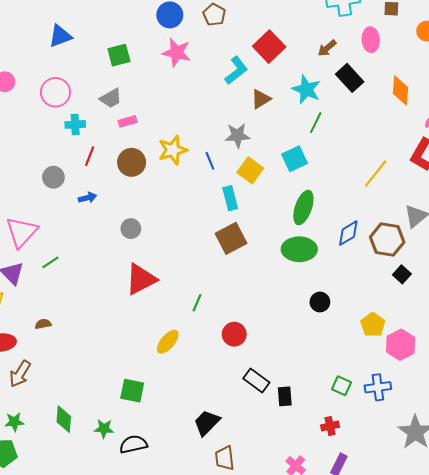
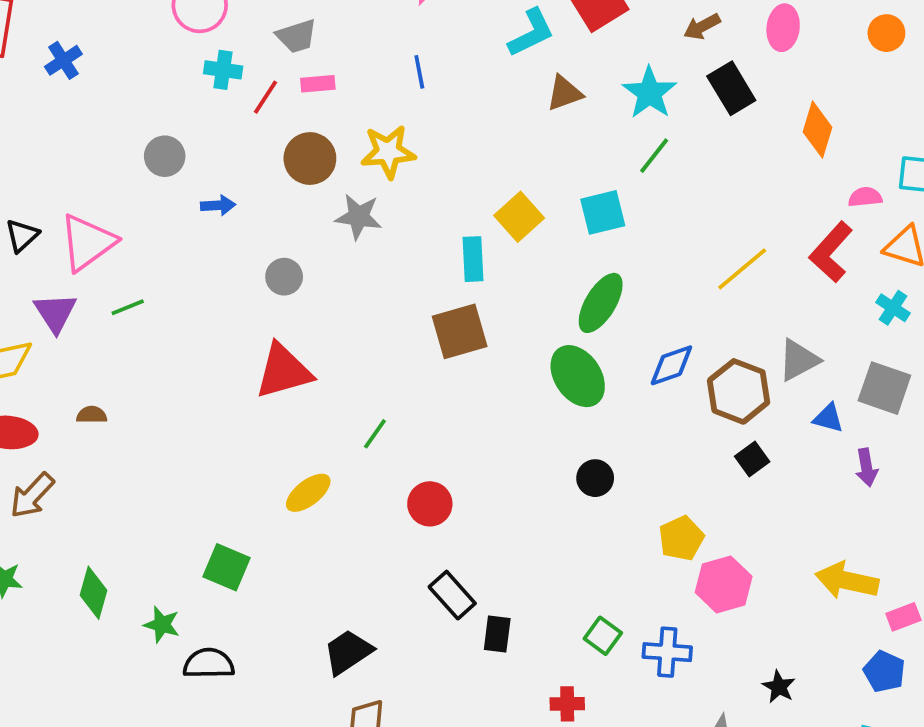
gray star: (237, 135) -> (359, 217), moved
red line: (90, 156) -> (265, 97), moved
blue line: (210, 161) -> (419, 72), moved
green ellipse: (299, 249) -> (578, 376), turned 44

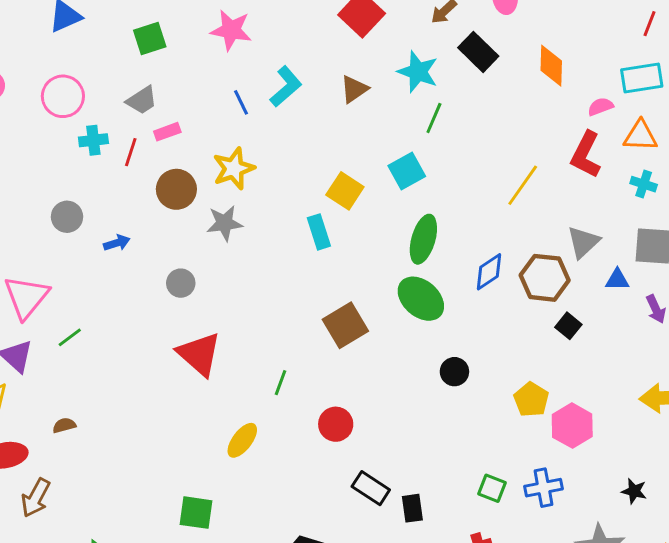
cyan L-shape: (531, 33) -> (286, 87), moved
brown square: (460, 331) -> (345, 325), moved
red triangle: (283, 371) -> (199, 354), turned -48

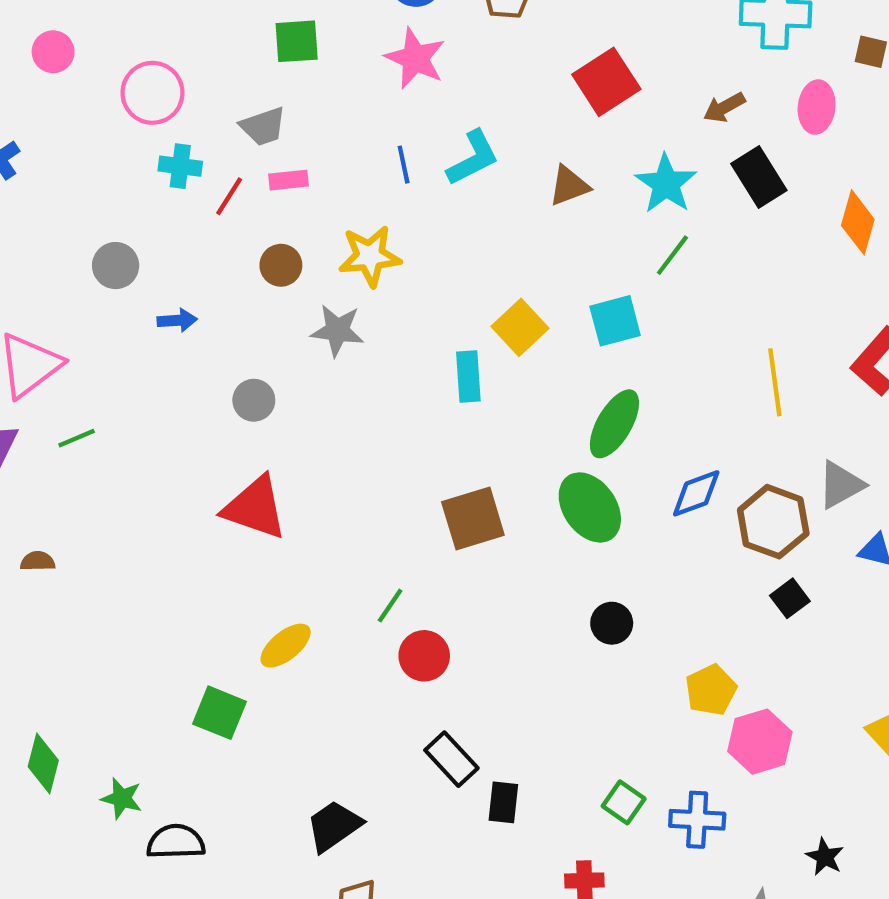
yellow line: (523, 185) -> (775, 382), turned -57
brown circle: (176, 189) -> (281, 265), size x0.7
red triangle: (199, 354) -> (255, 508), turned -36
green line: (280, 383) -> (390, 606), moved
green square: (196, 513) -> (219, 713), moved

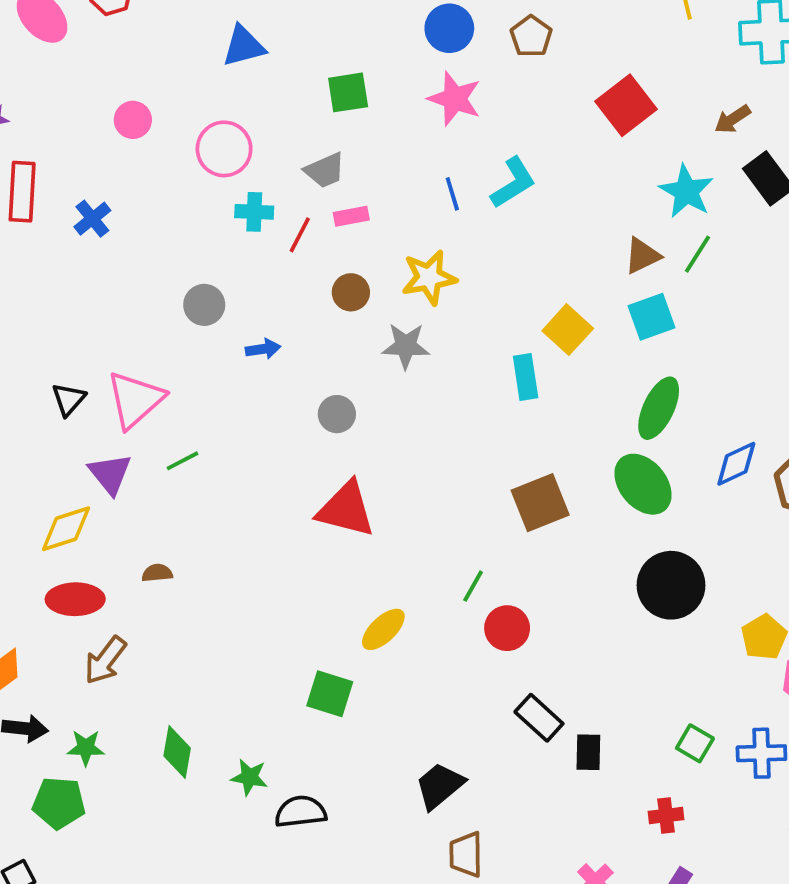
brown triangle: (569, 186) -> (642, 256), moved
black circle: (612, 623) -> (671, 585), size x1.8

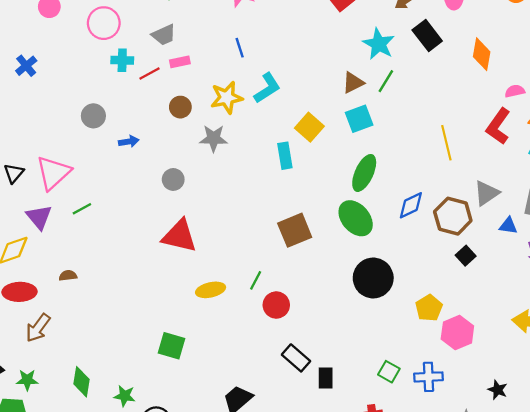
cyan L-shape: (513, 183) -> (267, 88), moved
red line: (300, 235) -> (149, 73), turned 35
yellow ellipse: (383, 629) -> (211, 290), moved, turned 32

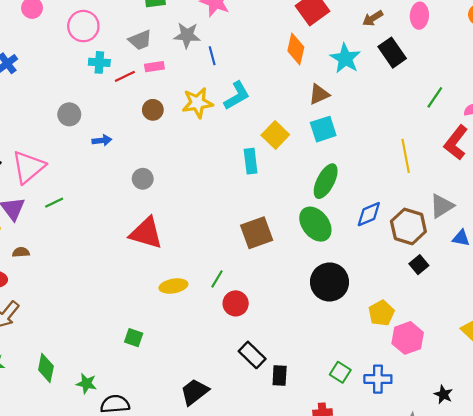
orange diamond: (482, 54) -> (296, 49), moved
green line: (386, 81) -> (435, 97), moved
gray star: (213, 138) -> (187, 35), moved
brown semicircle: (68, 276) -> (21, 252), moved
green square: (172, 346) -> (134, 338), size x0.7

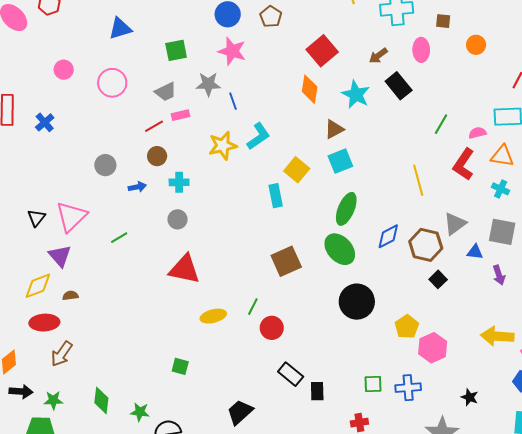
cyan cross: (99, 62) -> (179, 182), moved
brown circle: (153, 110) -> (157, 156), moved
green line: (54, 203) -> (119, 238), moved
green square: (340, 372) -> (373, 384), turned -30

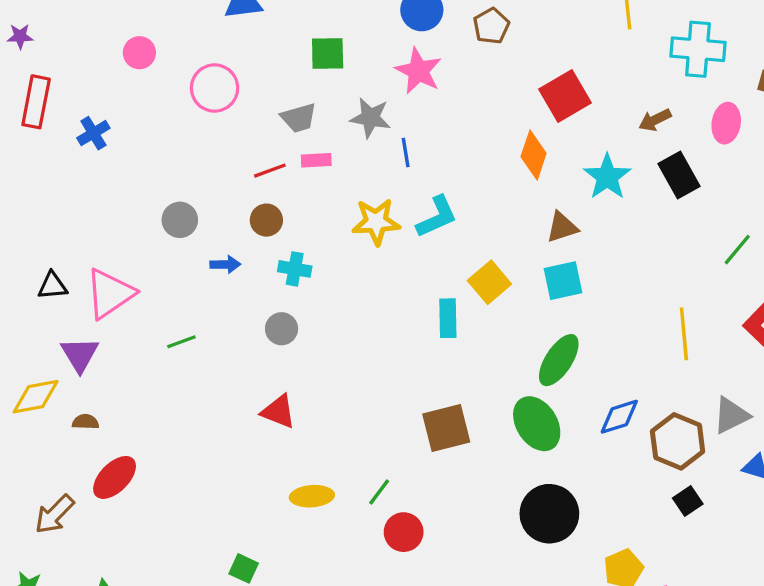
black triangle: (36, 218) -> (52, 286), turned 36
red triangle: (184, 269) -> (278, 412), size x0.7
red ellipse: (44, 323) -> (115, 477), moved, turned -52

